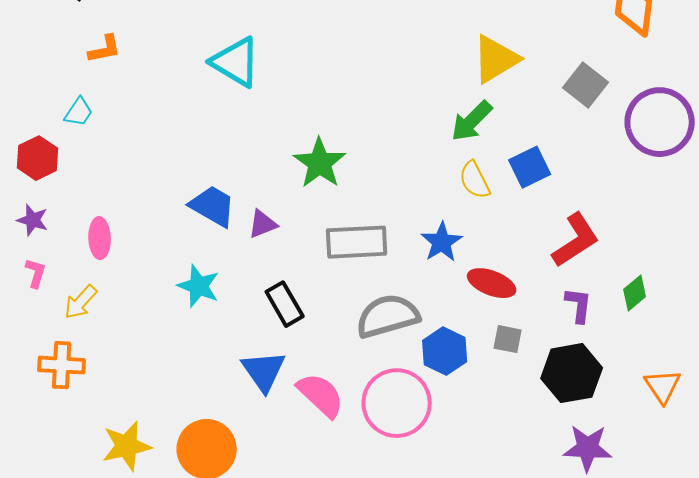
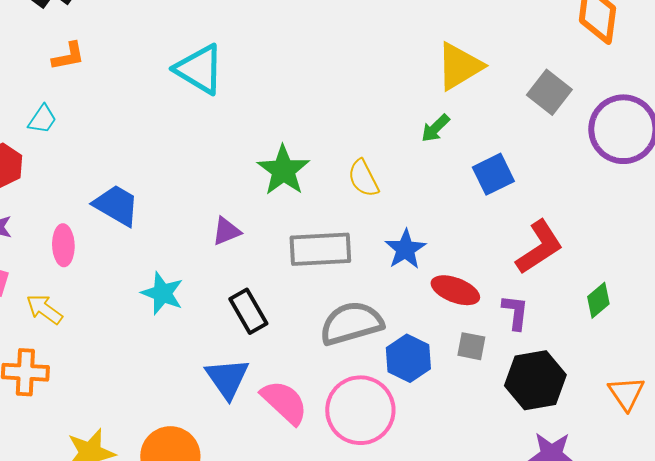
green arrow: (472, 121) -> (435, 128), size x0.7
yellow semicircle: (475, 180) -> (363, 178), moved
blue trapezoid: (213, 206) -> (116, 205), moved
yellow arrow: (81, 302) -> (44, 309), turned 84
purple L-shape: (579, 305) -> (515, 312), moved

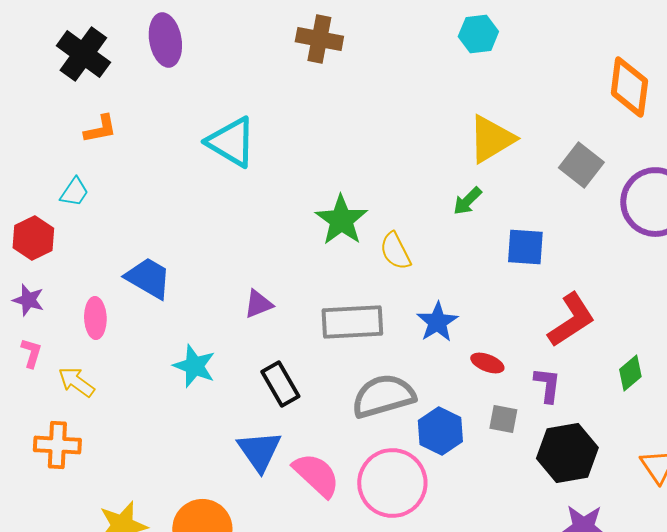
green star: (283, 170) -> (341, 220), moved
blue square: (493, 174) -> (525, 247), turned 30
red ellipse: (455, 290) -> (487, 363), size x0.7

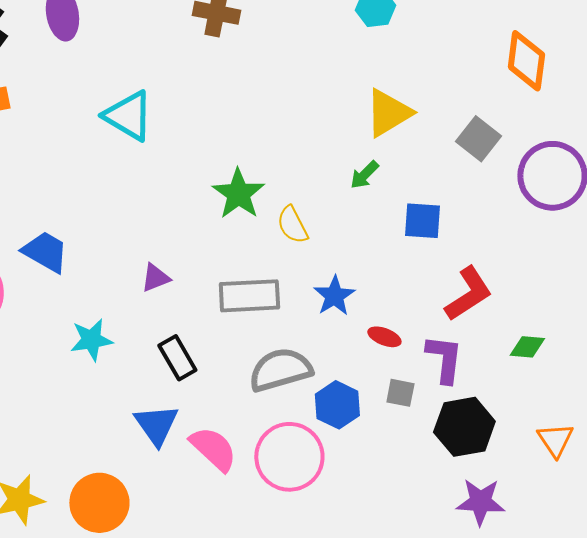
cyan star: (194, 366) -> (91, 340), turned -30
green diamond: (630, 373) -> (527, 347), turned 45
purple L-shape: (547, 385) -> (444, 359), size x1.4

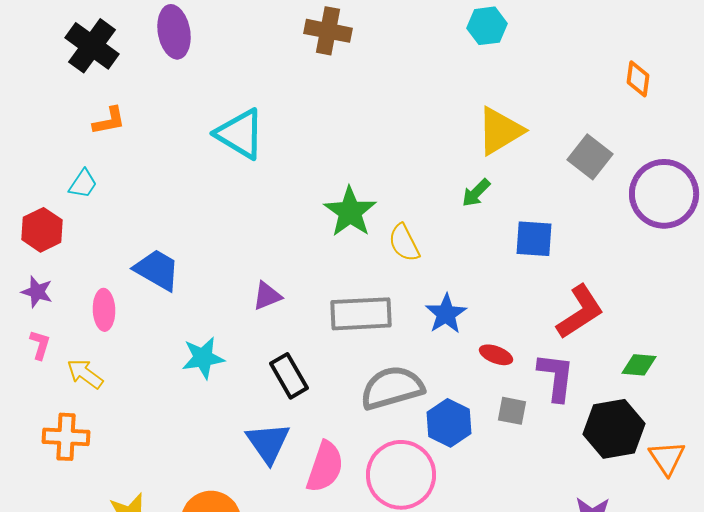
orange diamond: (526, 61) -> (638, 79), size x0.6
black hexagon: (464, 427) -> (614, 429), moved
pink semicircle: (213, 449) -> (325, 467), turned 66

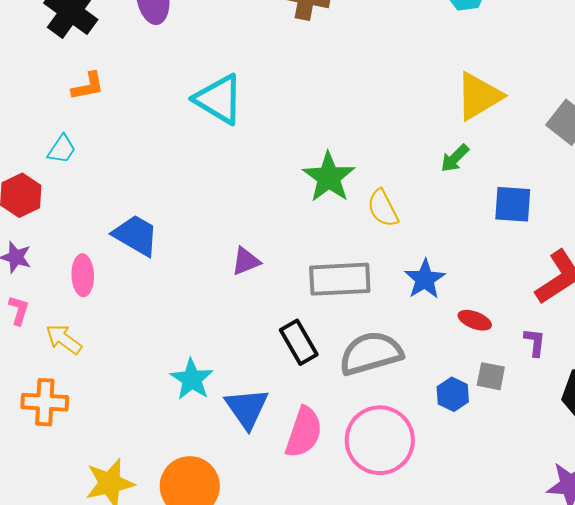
cyan star: (203, 358) -> (192, 379), moved, turned -30
black rectangle: (289, 376) -> (299, 342), moved
purple L-shape: (556, 377) -> (535, 342), size x0.6
blue hexagon: (449, 423) -> (453, 394), moved, size x0.7

